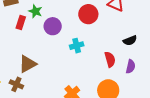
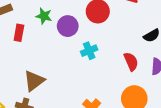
green star: (35, 11) -> (44, 16), moved
purple circle: (53, 26) -> (68, 26), moved

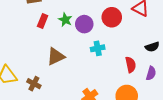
green star: (44, 16) -> (65, 20), moved
brown triangle: (34, 81) -> (56, 56), moved

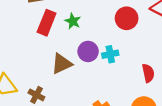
red rectangle: (43, 21) -> (47, 23), size x1.5
purple circle: (84, 24) -> (88, 51), moved

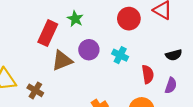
red rectangle: (47, 23) -> (48, 33), moved
cyan cross: (110, 54) -> (120, 55), moved, turned 35

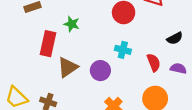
purple circle: (89, 50) -> (100, 71), moved
purple semicircle: (171, 85) -> (178, 68), turned -84

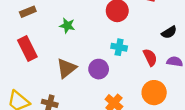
red rectangle: (48, 44) -> (27, 48), moved, turned -35

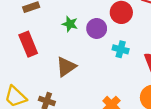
purple circle: (99, 69) -> (97, 28), moved

